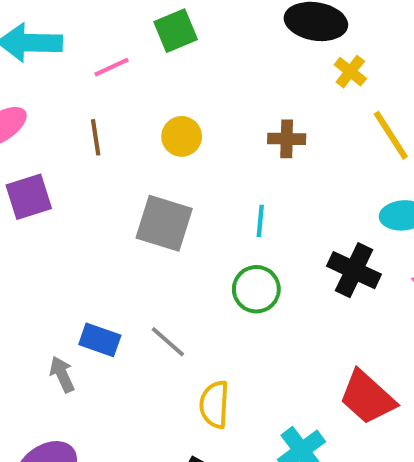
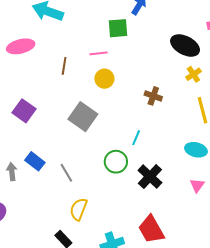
pink line: (111, 67) -> (99, 53), moved
purple square: (29, 197) -> (24, 111), moved, turned 35
cyan line: (260, 221) -> (136, 138), moved
black cross: (354, 270) -> (150, 177), moved

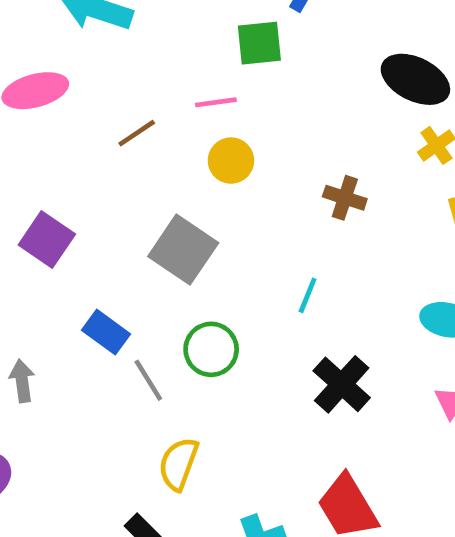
brown line: (64, 66) -> (137, 133), turned 48
blue rectangle: (35, 161) -> (106, 332), moved
green circle: (116, 162) -> (211, 349), moved

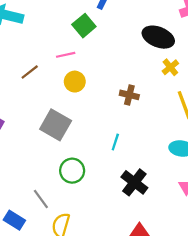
green square: (259, 43) -> (84, 26), turned -30
blue rectangle: (106, 332) -> (14, 220), moved
gray line: (148, 380) -> (41, 199), moved

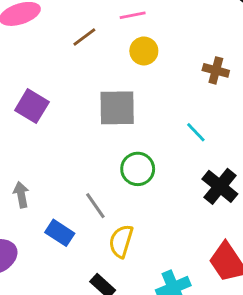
gray square: (56, 125) -> (117, 108), turned -32
cyan line: (115, 142) -> (196, 132), turned -63

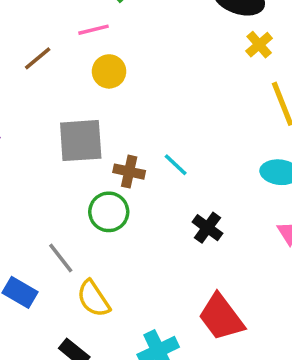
brown cross: (216, 70) -> (129, 172), moved
black cross: (220, 186) -> (207, 228), size x0.7
yellow semicircle: (121, 241) -> (93, 299), turned -48

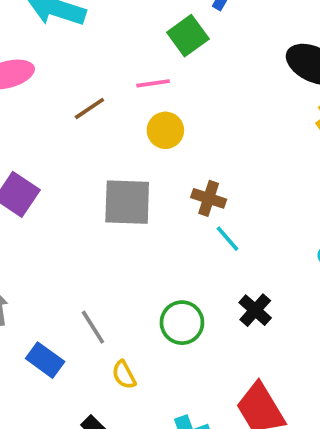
brown cross: (129, 172) -> (209, 198), moved
green circle: (109, 212) -> (182, 323), moved
yellow semicircle: (93, 299) -> (124, 375), size x0.7

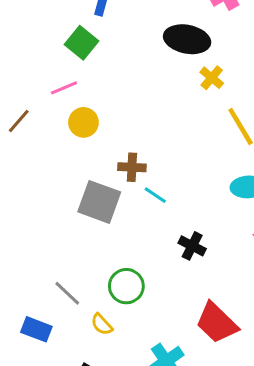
gray square: (127, 202) -> (99, 202), moved, turned 33
green circle: (182, 323) -> (126, 286), moved

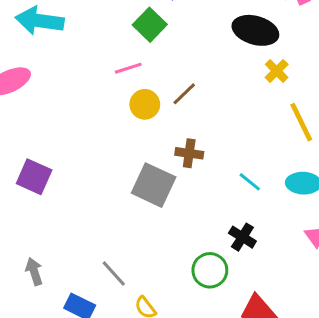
brown line: (19, 121) -> (184, 94), moved
cyan line: (155, 195) -> (250, 182), moved
green circle: (126, 286) -> (210, 270), moved

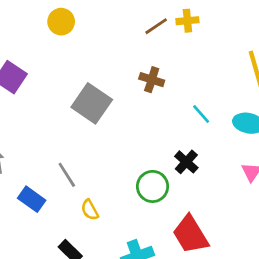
yellow cross: (277, 71) -> (187, 21), moved, turned 30
yellow circle: (145, 104) -> (61, 22), moved
gray square: (154, 185) -> (92, 103), moved

